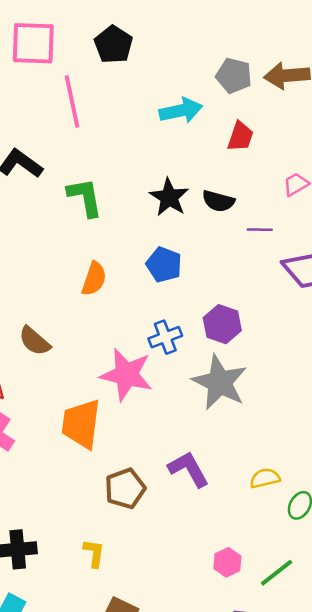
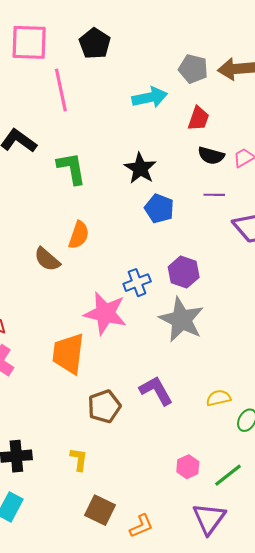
black semicircle: (218, 201) -> (211, 156), moved
blue pentagon: (164, 265) -> (159, 209), moved
brown semicircle: (35, 341) -> (47, 259), moved

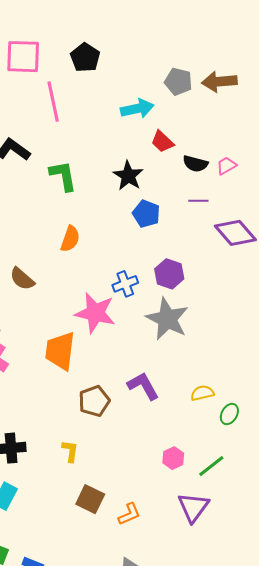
red trapezoid: (198, 119) -> (162, 142), moved, turned 115
brown semicircle: (47, 259) -> (22, 279), moved

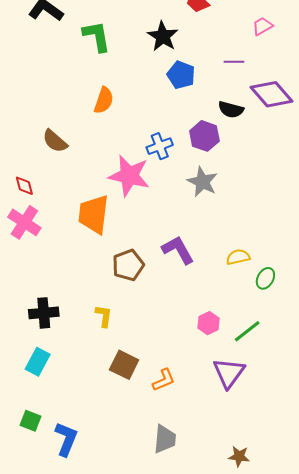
black semicircle: (195, 164) -> (231, 110), moved
gray star: (167, 319) -> (202, 182), size x0.7

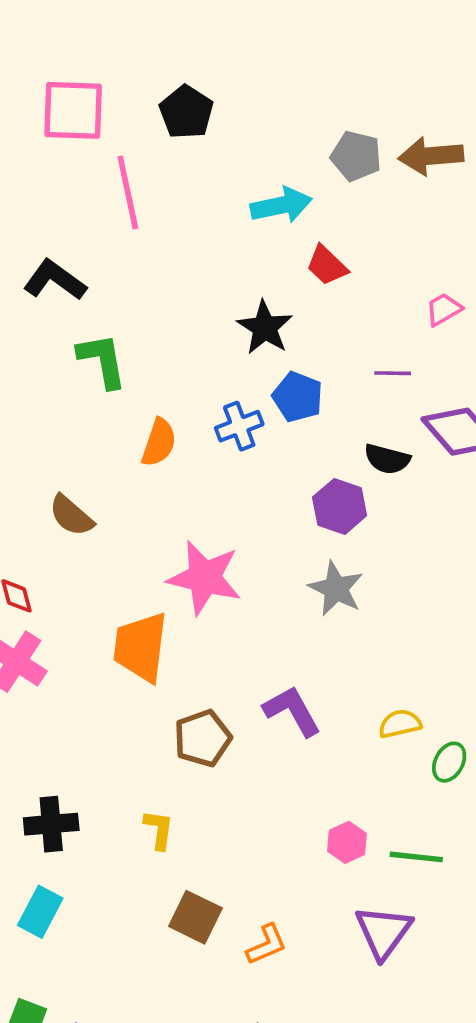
green L-shape: (97, 36) -> (102, 360), moved
blue cross: (160, 146) -> (239, 426), moved
green line: (247, 331) -> (416, 857), turned 44

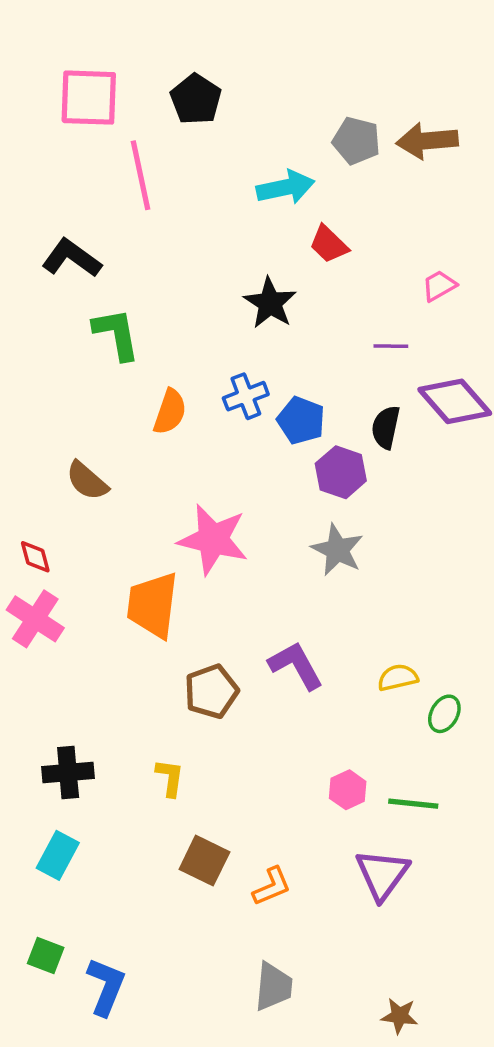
blue pentagon: (298, 397) -> (301, 420), moved
black semicircle: (387, 459) -> (386, 427), turned 87

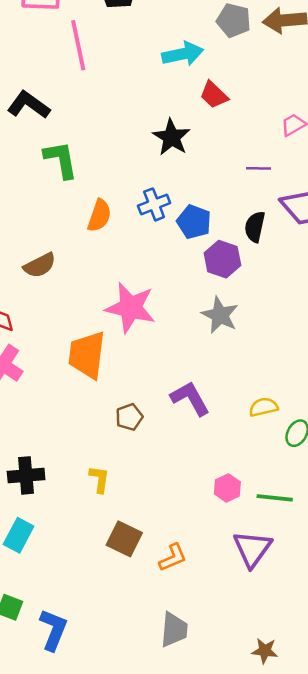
brown semicircle: (87, 481) -> (40, 265), turned -68
brown pentagon: (211, 691) -> (129, 417), size x0.7

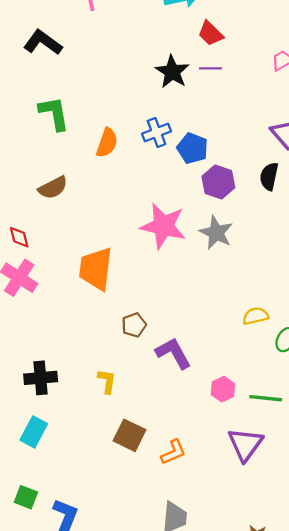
green L-shape: (61, 160) -> (54, 113), moved
purple line: (259, 168) -> (211, 68), moved
black semicircle: (255, 227) -> (269, 176), moved
pink star: (130, 308) -> (163, 226), moved
purple L-shape: (190, 398) -> (173, 353), moved

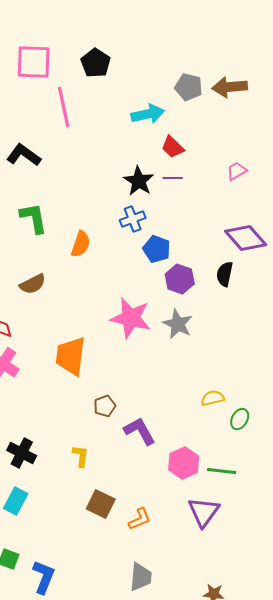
blue cross: (156, 133) -> (133, 219), moved
black cross: (41, 378) -> (22, 453), turned 32
pink hexagon: (223, 389) -> (184, 463), size x1.4

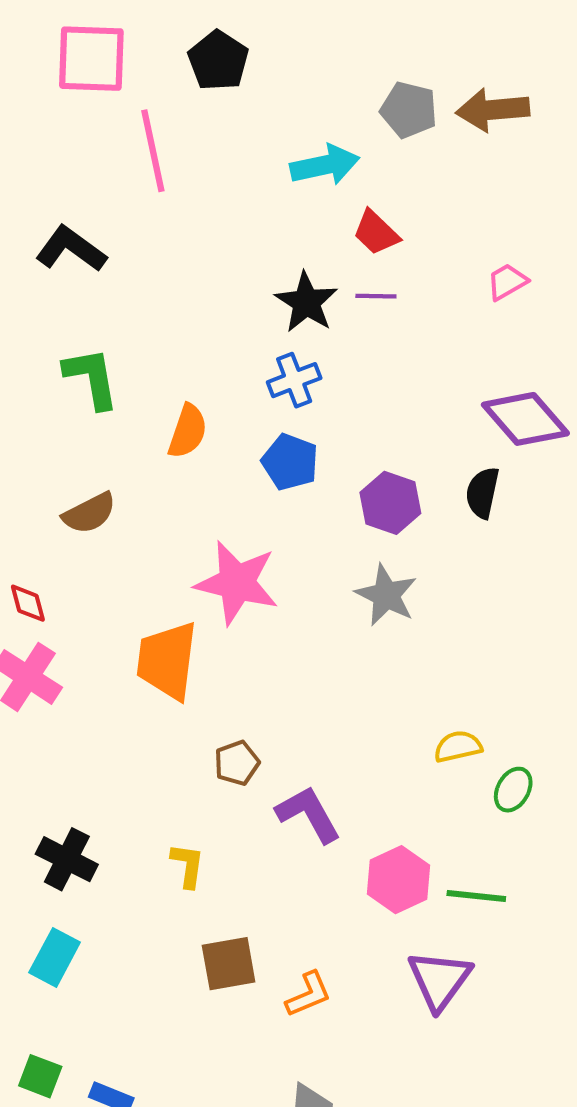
blue pentagon: (157, 249) -> (290, 462), moved
pink star: (131, 318) -> (237, 583), moved
brown square: (101, 504) -> (229, 964), turned -36

